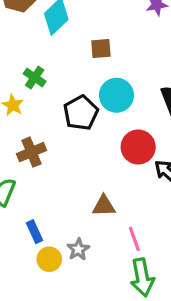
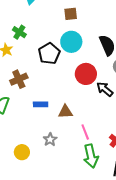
brown square: (101, 49) -> (71, 14), moved
blue rectangle: (34, 232) -> (41, 104), moved, turned -64
yellow circle: (49, 259) -> (22, 152), moved

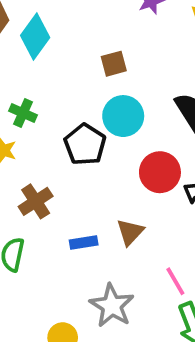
brown triangle: (65, 112) -> (130, 232), moved, turned -35
gray star: (50, 140) -> (112, 306), size x1.6

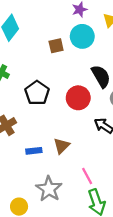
cyan circle: (123, 116) -> (82, 36), moved
red circle: (160, 172) -> (78, 98), moved

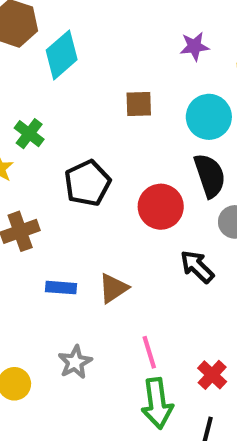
cyan circle: (82, 36) -> (209, 117), moved
gray star: (49, 189) -> (75, 362), size x0.7

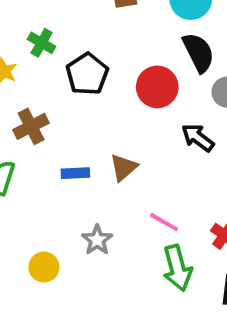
green cross: (29, 134) -> (42, 43), moved
pink line: (149, 352) -> (164, 222), turned -36

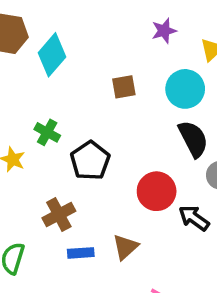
red circle: (157, 87) -> (157, 191), moved
brown cross: (31, 126) -> (59, 215), moved

